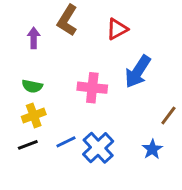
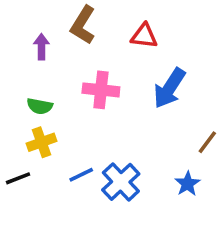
red triangle: (117, 29) -> (144, 36), turned 35
pink cross: (92, 88) -> (101, 90), moved
black line: (28, 145) -> (18, 178), moved

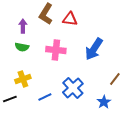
red triangle: (144, 36) -> (70, 19), moved
green semicircle: (40, 106) -> (22, 47), moved
blue cross: (121, 182) -> (73, 88), moved

